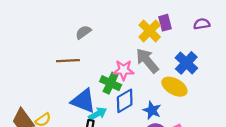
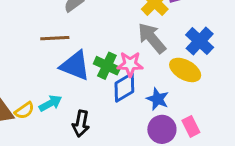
pink star: (124, 70) -> (130, 64), moved
blue triangle: (83, 101) -> (75, 66), moved
cyan arrow: (97, 114) -> (50, 103), moved

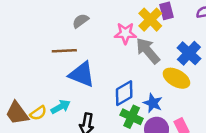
pink star: (130, 64) -> (125, 33), moved
green cross: (107, 66) -> (132, 117), moved

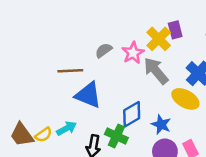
gray semicircle: (81, 21) -> (104, 50), moved
pink star: (125, 33) -> (133, 53), turned -30
green cross: (132, 117) -> (116, 136), moved

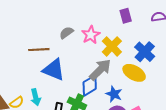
yellow cross: (159, 39) -> (112, 46), moved
gray arrow: (156, 71) -> (100, 70), moved, turned 85
cyan arrow: (66, 128) -> (36, 97), turned 105

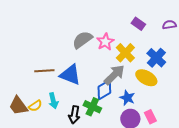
purple rectangle: (126, 16) -> (138, 24), turned -40
gray semicircle: (66, 33) -> (82, 40), size x1.5
brown line: (39, 50) -> (44, 71), moved

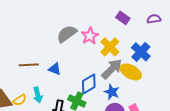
blue triangle: (70, 75) -> (55, 69), size x0.6
gray arrow: (114, 75) -> (112, 69), moved

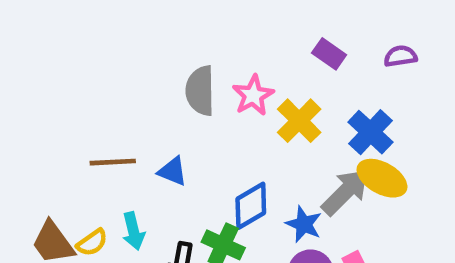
gray semicircle: (67, 34) -> (200, 91), turned -55
gray arrow: (112, 69) -> (345, 192), moved
yellow ellipse: (131, 72) -> (382, 178), moved

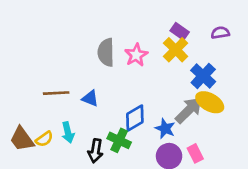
yellow cross: (299, 121) -> (176, 50), moved

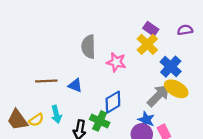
pink star: (136, 55) -> (116, 62), moved, turned -30
blue star: (165, 129) -> (146, 120), moved

